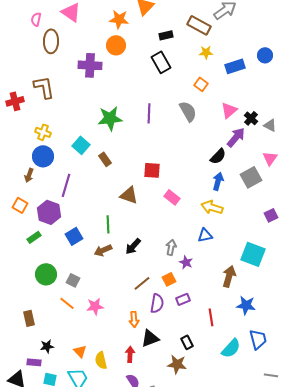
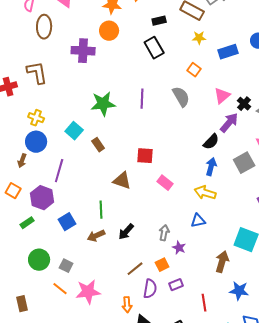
pink star: (95, 306) -> (88, 292), size x1.4

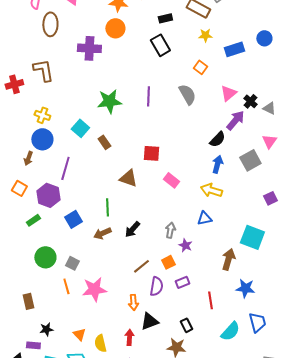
orange line: (60, 289) -> (66, 286), turned 35

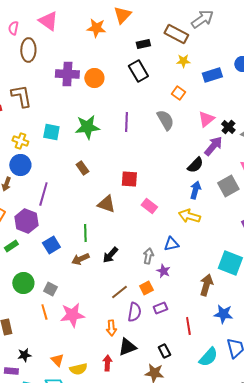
orange circle: (115, 28) -> (94, 78), moved
cyan square: (80, 128) -> (51, 132), moved, turned -30
blue triangle: (204, 218) -> (171, 244), moved
yellow semicircle: (100, 343) -> (78, 369), turned -90

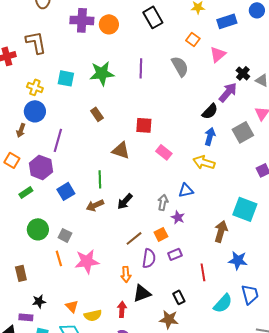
pink triangle: (206, 119) -> (218, 54), moved

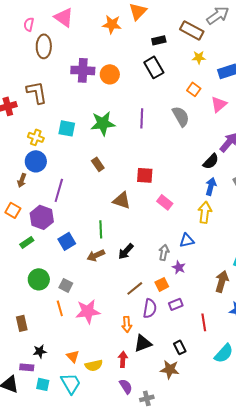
yellow arrow: (204, 162) -> (205, 212), turned 80

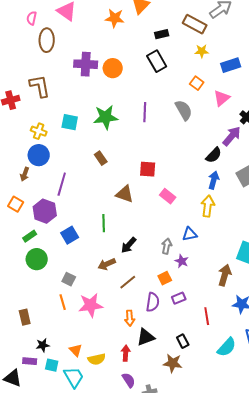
brown arrow: (96, 255) -> (107, 264), moved
green circle: (39, 279) -> (37, 259), moved
brown line: (135, 288) -> (128, 282), moved
cyan square: (43, 384) -> (52, 365), moved

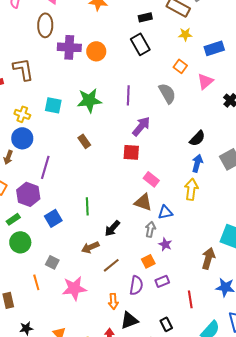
brown ellipse: (47, 40) -> (45, 25), moved
purple arrow: (232, 136) -> (141, 126), moved
brown triangle: (125, 194) -> (143, 202), moved
blue triangle: (190, 234) -> (165, 212), moved
orange line: (63, 302) -> (36, 282), moved

